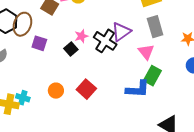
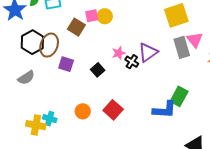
pink star: (81, 36) -> (119, 53), moved
black cross: (105, 41) -> (132, 62), size x0.6
pink triangle: (146, 52) -> (195, 40), moved

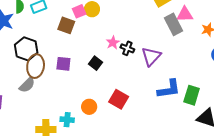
pink triangle: (195, 40) -> (185, 14), turned -42
brown ellipse: (49, 45) -> (36, 66), moved
purple triangle: (148, 52) -> (151, 56), moved
green rectangle: (179, 96) -> (192, 95), moved
cyan cross: (50, 119) -> (67, 120), moved

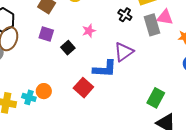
black cross: (127, 48) -> (125, 15), moved
purple square: (63, 64) -> (46, 34), moved
blue L-shape: (169, 89) -> (105, 69), moved
orange circle: (89, 107) -> (44, 91), moved

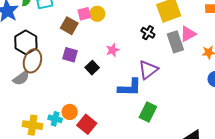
pink triangle: (165, 17) -> (188, 34), turned -36
red square: (83, 88) -> (87, 124), moved
green rectangle: (156, 98) -> (148, 112), moved

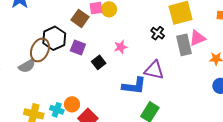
black hexagon: (26, 42) -> (54, 38), moved
purple triangle: (148, 70) -> (154, 70), turned 45

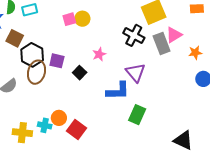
brown square: (80, 18) -> (15, 38), moved
black cross: (158, 33) -> (134, 35), size x1.5
brown ellipse: (40, 50) -> (36, 72), moved
purple triangle: (154, 70) -> (136, 73), turned 45

